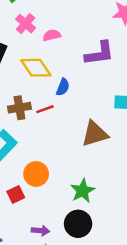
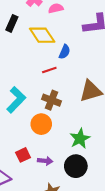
brown cross: (19, 108) -> (51, 100), moved, turned 30
red square: (16, 195) -> (23, 155), moved
purple arrow: (41, 231) -> (45, 161), moved

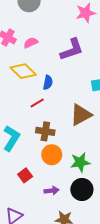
orange circle: (41, 124) -> (52, 155), moved
green star: (80, 139) -> (80, 162), turned 30
red square: (23, 155) -> (25, 175), moved

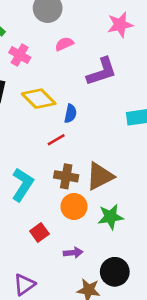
pink semicircle: (31, 43) -> (64, 44), moved
brown triangle: (81, 115) -> (100, 176), moved
black circle: (82, 190) -> (115, 272), moved

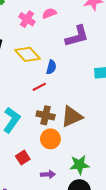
pink cross: (20, 55) -> (27, 19), moved
green star: (111, 217) -> (79, 165), moved

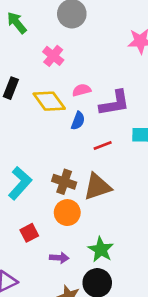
pink semicircle: (49, 13) -> (82, 90), moved
purple L-shape: (77, 36) -> (115, 103), moved
red line: (39, 87) -> (103, 145), moved
green star: (79, 165) -> (101, 250), turned 30

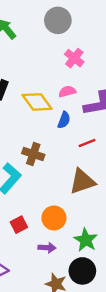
pink cross: (53, 56) -> (74, 58), moved
brown cross: (64, 182) -> (33, 154), moved
orange circle: (67, 213) -> (54, 218), moved

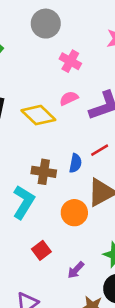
blue semicircle: (64, 120) -> (75, 163), moved
orange circle: (54, 218) -> (74, 213), moved
purple arrow: (47, 248) -> (76, 270), turned 140

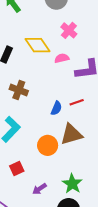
yellow diamond: (38, 115) -> (37, 45), moved
brown cross: (44, 172) -> (19, 90), moved

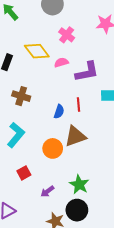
red line: (77, 102) -> (79, 105), turned -72

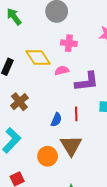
pink cross: (67, 35) -> (69, 43), turned -35
brown cross: (21, 96) -> (19, 102), turned 30
brown triangle: (75, 136) -> (71, 146), turned -45

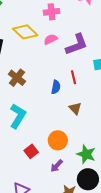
brown triangle: (71, 146) -> (75, 108), size x0.6
orange circle: (48, 156) -> (58, 140), moved

